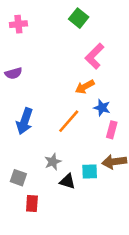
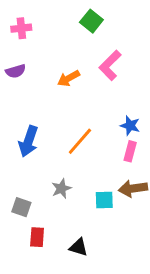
purple semicircle: (14, 73) -> (16, 71), moved
orange arrow: (85, 87) -> (69, 78), moved
blue star: (102, 108) -> (130, 126), moved
black triangle: (68, 181) -> (79, 247), moved

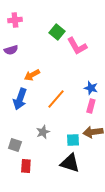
green square: (91, 21) -> (57, 32), moved
pink L-shape: (110, 65) -> (77, 46), turned -75
orange arrow: (69, 78) -> (32, 75), moved
black triangle: (79, 247) -> (70, 163), moved, size x1.5

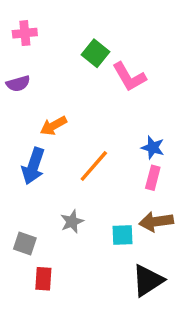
black triangle: (70, 163) -> (148, 280), moved, turned -50

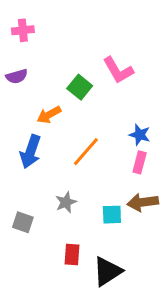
green square: (96, 53) -> (80, 87), moved
red rectangle: (43, 279) -> (72, 255), moved
black triangle: (148, 280) -> (107, 271), moved

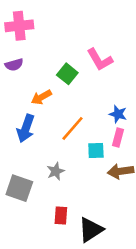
pink cross: (23, 30) -> (19, 26), size x1.5
cyan square: (112, 215) -> (96, 150), moved
gray square: (23, 222) -> (19, 188), size x1.5

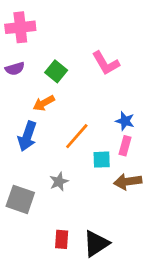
green square: (67, 74) -> (56, 71), moved
red rectangle: (61, 215) -> (62, 239), moved

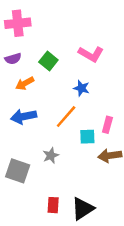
pink L-shape: (106, 63) -> (91, 54), turned -30
orange arrow: (44, 103) -> (25, 83), moved
blue star: (125, 121) -> (81, 88), moved
blue arrow: (27, 136) -> (24, 117), turned 60

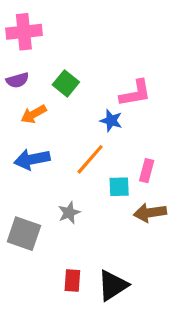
pink L-shape: (91, 54) -> (135, 93), moved, turned -40

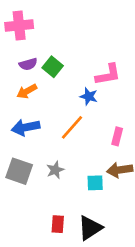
purple semicircle: (17, 80) -> (28, 64), moved
cyan square: (119, 187) -> (95, 183), moved
gray square: (24, 234) -> (19, 171), moved

